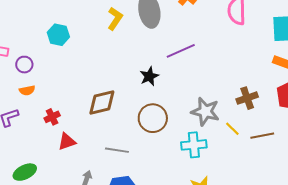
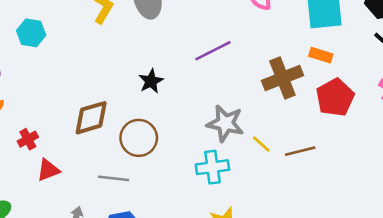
purple line: (181, 51) -> (213, 51), moved
brown cross: (247, 98) -> (282, 78), moved, size x1.4
brown circle: (153, 118) -> (139, 138), moved

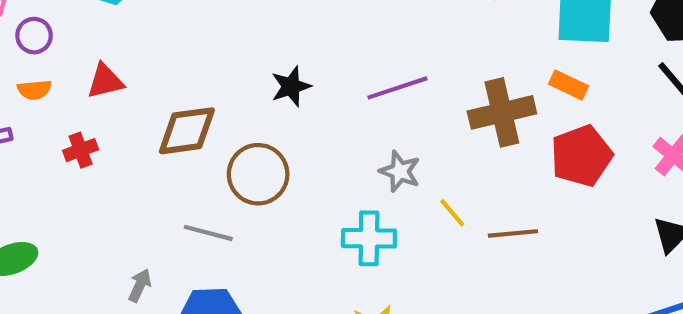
purple line: (213, 51) -> (397, 88), moved
gray star: (225, 123) -> (400, 171), size x0.7
red triangle: (48, 170) -> (105, 81), moved

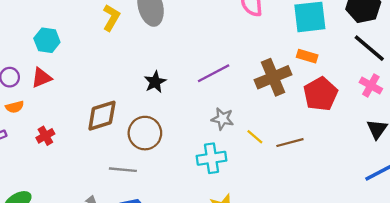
red triangle: (105, 81) -> (41, 78), moved

